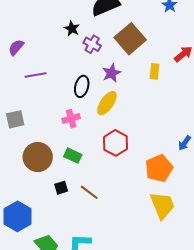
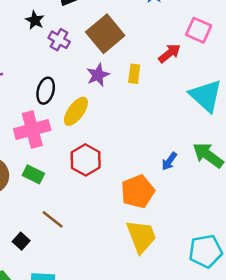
purple star: (112, 73) -> (98, 75), moved
pink cross: (71, 119) -> (32, 129), size x1.6
black square: (61, 188) -> (21, 241), moved, turned -32

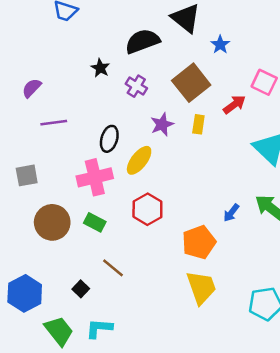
brown square: (105, 34) -> (191, 83), moved
purple cross: (59, 40) -> (136, 86), moved

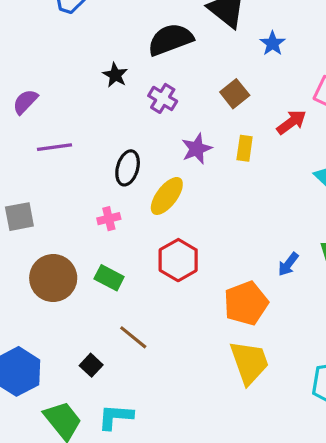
brown square: (191, 83) -> (235, 94), size x0.6
pink cross: (95, 177) -> (109, 219), size x0.5

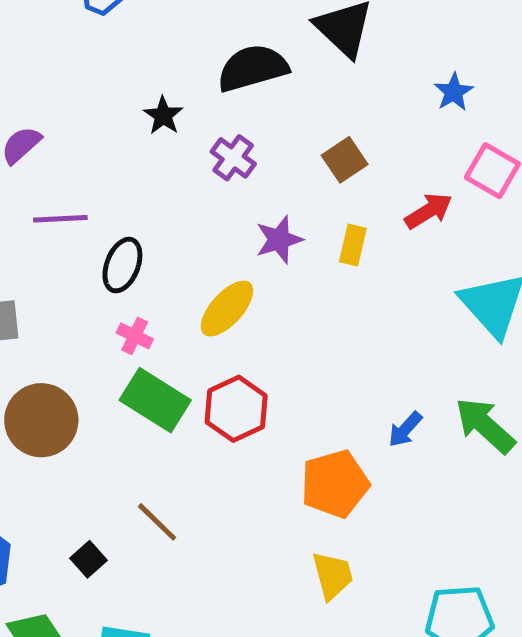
blue star: (273, 43) -> (454, 92), moved
black ellipse: (128, 168) -> (122, 265), moved
pink cross: (109, 219) -> (135, 336), turned 35
green rectangle: (109, 278) -> (155, 400), moved, size x1.5
yellow trapezoid: (249, 362) -> (332, 575), size x0.7

